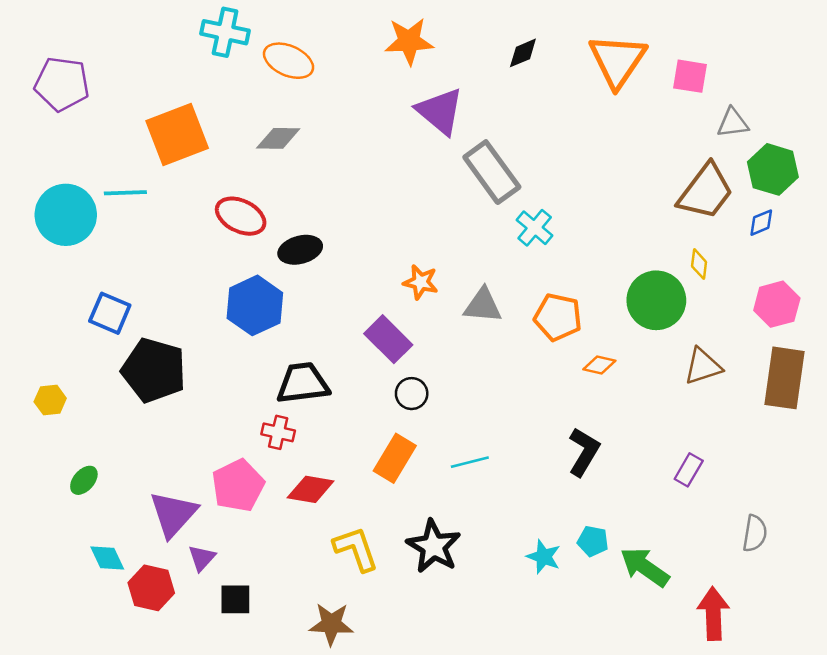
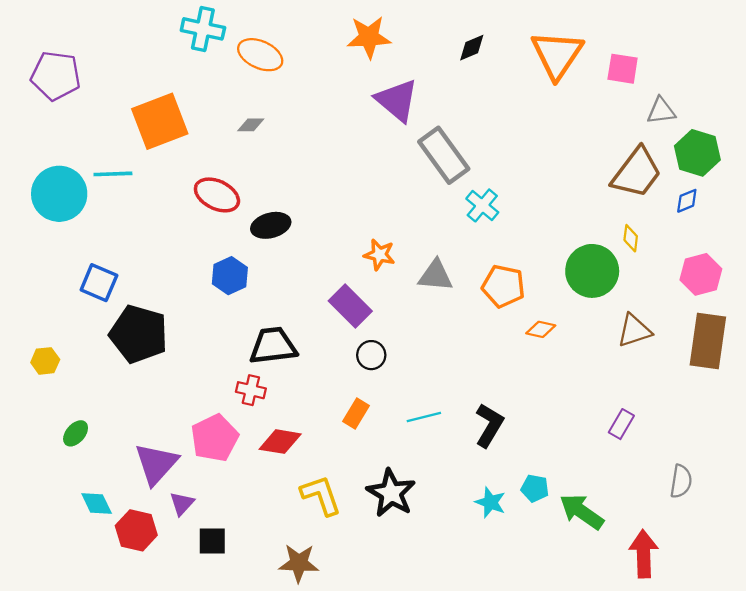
gray diamond: (278, 138) -> (251, 125), size x0.7
blue hexagon: (255, 305) -> (230, 276), size x0.7
black L-shape: (584, 452) -> (489, 425), moved
orange rectangle: (395, 458) -> (356, 414), size x0.7

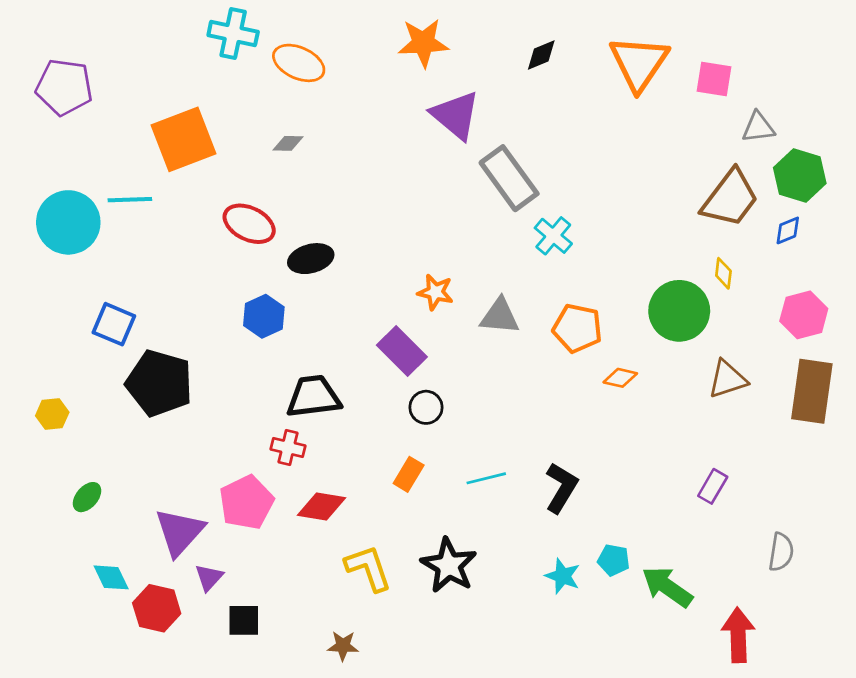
brown star: (299, 563) -> (343, 646), size x0.7

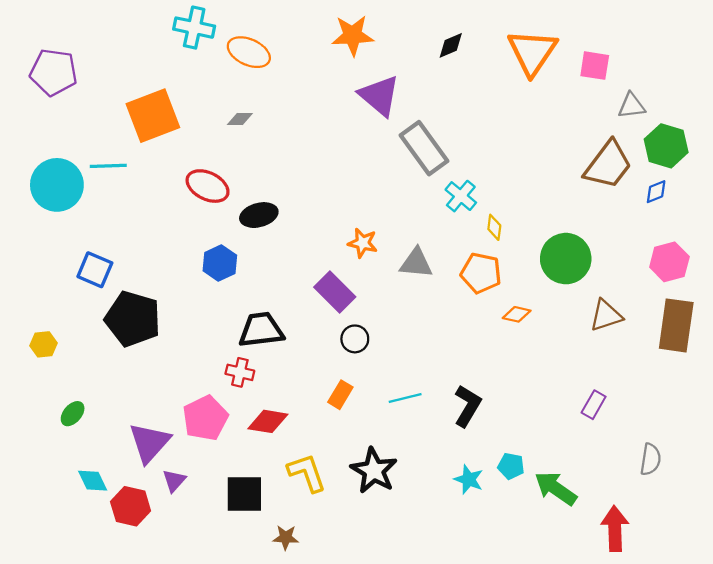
yellow diamond: (723, 273) -> (494, 227), moved
black square: (244, 620) -> (244, 494), moved, size x1.4

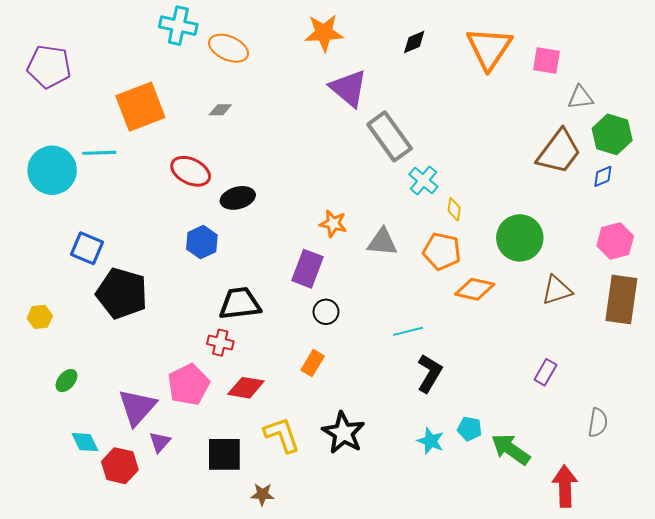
purple rectangle: (335, 292) -> (307, 269), turned 66
orange diamond: (517, 314) -> (475, 289), size x1.5
cyan line: (405, 398) -> (408, 331), moved

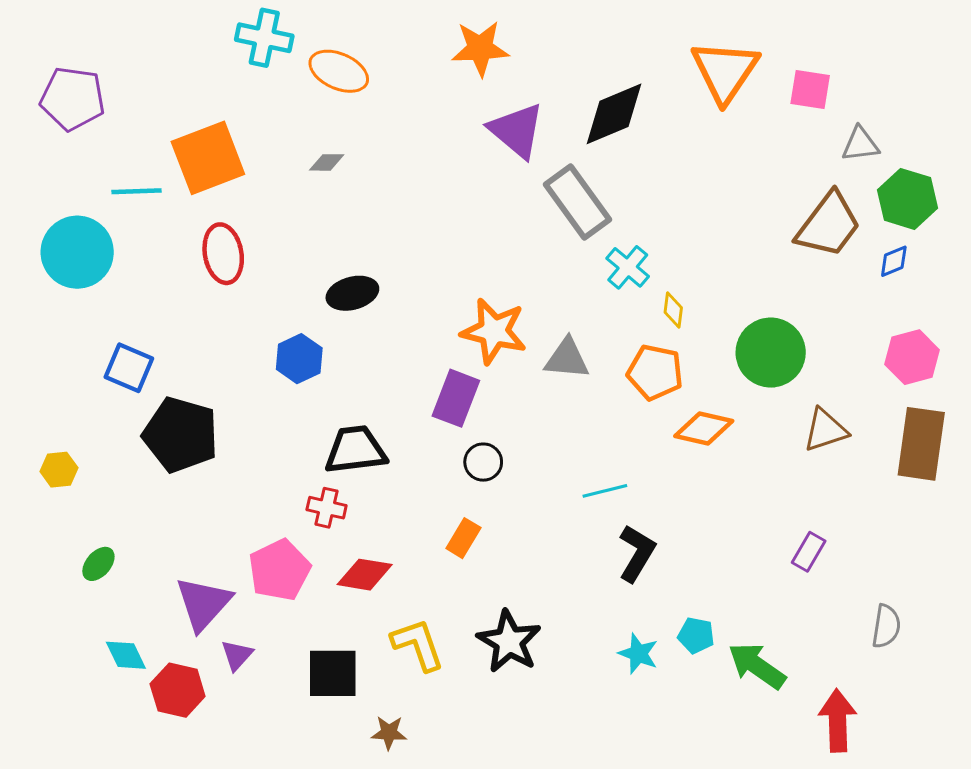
black diamond: (414, 42) -> (614, 114), moved, size x1.8
cyan line: (99, 153) -> (136, 191), moved
red ellipse: (191, 171) -> (223, 254), moved, turned 54
orange star: (333, 224) -> (494, 331), size x1.6

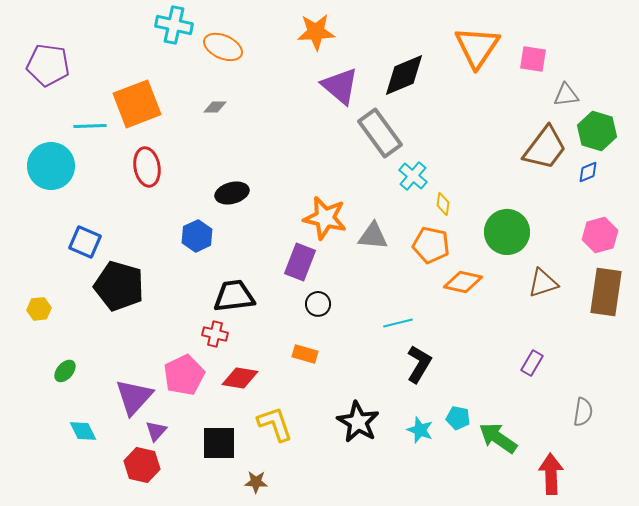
orange rectangle: (463, 538) -> (305, 354), turned 75
black star: (509, 641) -> (358, 422), moved
red hexagon: (178, 690) -> (142, 465), moved

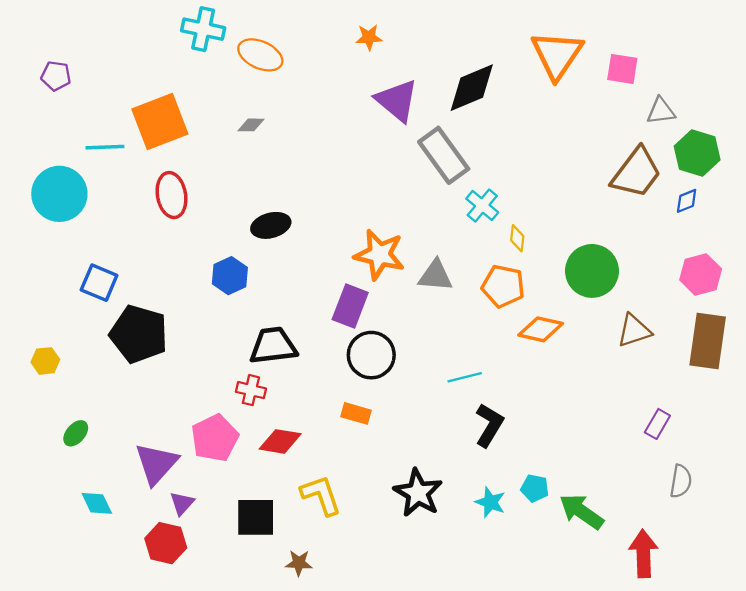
orange star: (316, 32) -> (369, 37), size x0.6
purple pentagon: (48, 65) -> (56, 76), size x0.6
black circle: (318, 304) -> (371, 355), size x1.6
purple rectangle: (532, 363) -> (657, 424), moved

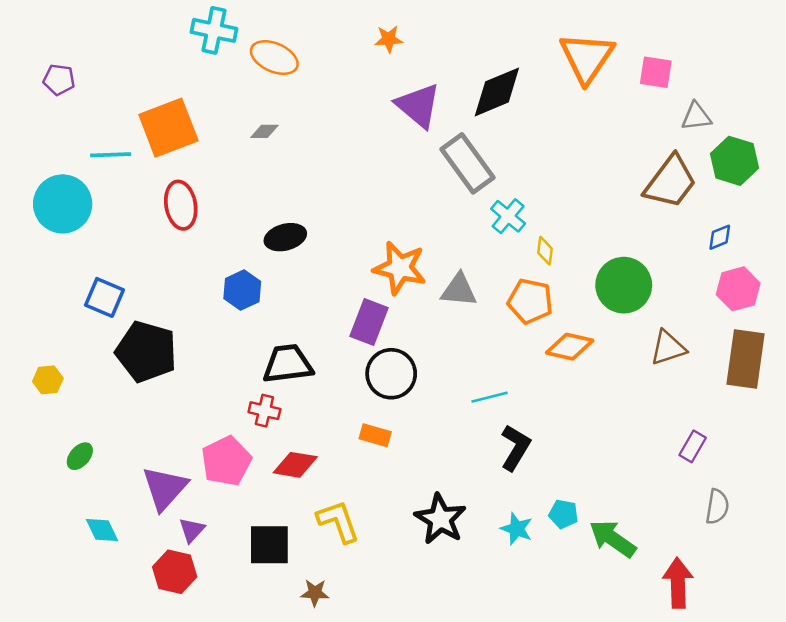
blue diamond: (687, 201) -> (720, 237), moved

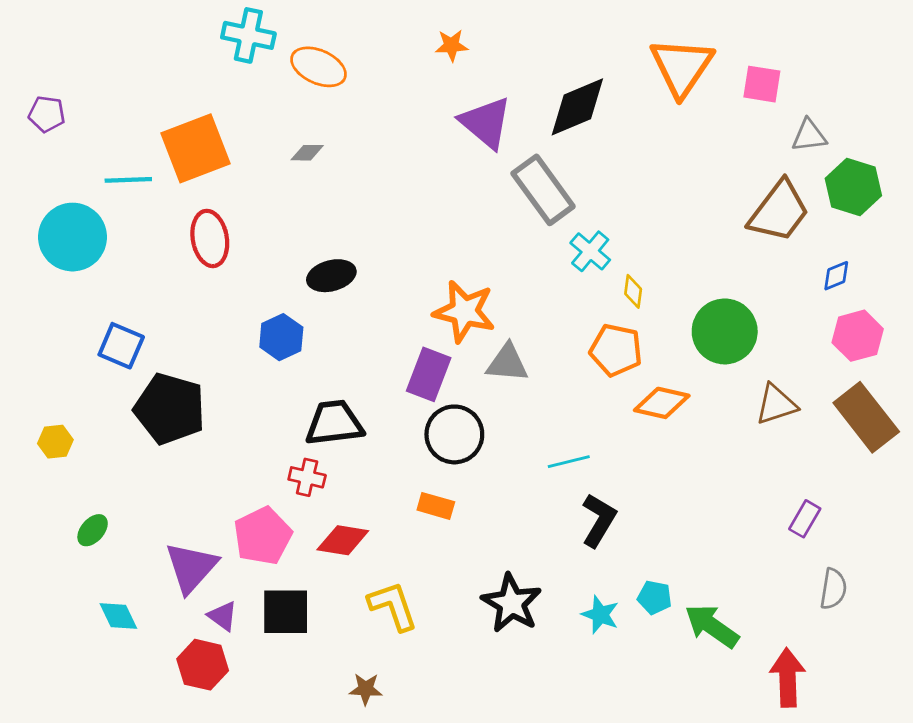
purple pentagon: (59, 80) -> (47, 114), moved
gray triangle: (459, 290) -> (507, 363), moved
brown rectangle: (746, 359) -> (866, 417), turned -46
purple triangle: (192, 530) -> (223, 616), turned -36
black square: (269, 545) -> (286, 612), moved

